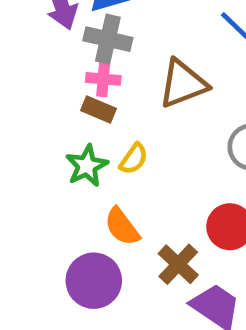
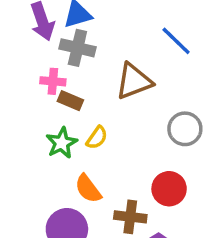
pink cross: (103, 79) -> (53, 81), moved
brown cross: (178, 264) -> (130, 217), turned -36

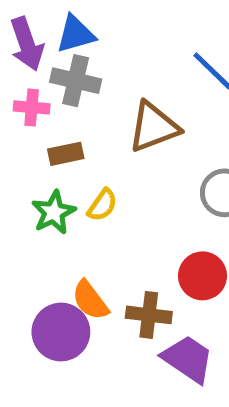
pink cross: (53, 81) -> (32, 107), moved
brown rectangle: (70, 101) -> (66, 154), turned -35
orange semicircle: (88, 189) -> (90, 300), moved

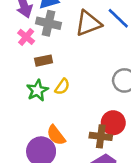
pink cross: (32, 107) -> (26, 37), turned 35
brown triangle: (154, 127) -> (88, 23), moved
brown cross: (149, 315) -> (101, 136), moved

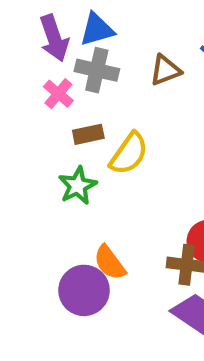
brown triangle: (88, 23) -> (165, 70), size x0.7
yellow semicircle: (62, 87) -> (129, 154), moved, size x1.5

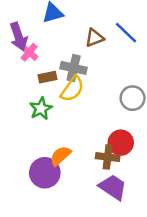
purple arrow: (54, 38) -> (19, 37), moved
gray cross: (97, 70) -> (74, 68), moved
orange semicircle: (110, 263) -> (61, 156), turned 85

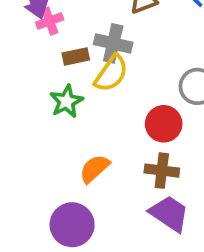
pink cross: (29, 52) -> (50, 21), turned 30
red circle: (121, 143) -> (164, 124), moved
purple circle: (45, 173) -> (72, 225), moved

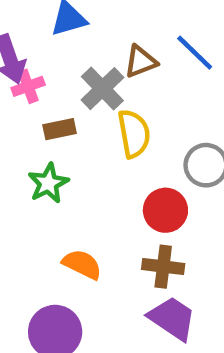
gray cross: (113, 43) -> (102, 89), moved, turned 33
yellow semicircle: (111, 73) -> (134, 134), moved, turned -45
orange semicircle: (94, 169) -> (82, 264), turned 68

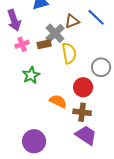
pink cross: (28, 86) -> (22, 44), moved
brown rectangle: (60, 129) -> (44, 44), moved
orange semicircle: (82, 264) -> (58, 101), moved

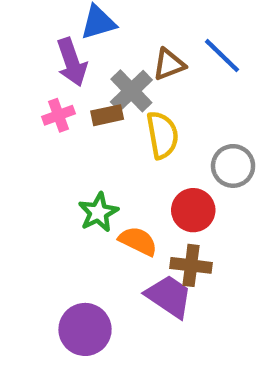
purple arrow: (14, 20) -> (72, 62), moved
green star: (31, 75) -> (98, 212), moved
purple trapezoid: (86, 135) -> (169, 296), moved

